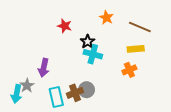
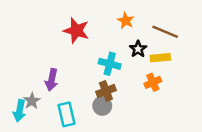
red star: (65, 26) -> (76, 30), size x1.5
black star: (88, 42) -> (138, 49), moved
brown cross: (75, 93) -> (106, 91), moved

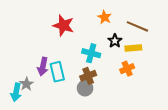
cyan rectangle: (66, 114) -> (57, 72), moved

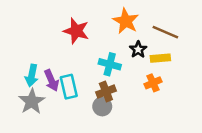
orange star: (105, 17) -> (126, 21), size x1.5
purple arrow: (43, 67) -> (52, 80), turned -36
gray star: (26, 84) -> (32, 101), size x1.5
cyan arrow: (16, 92) -> (32, 75), moved

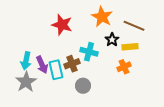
brown cross: (106, 92) -> (72, 64), moved

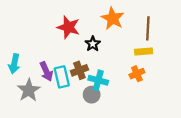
brown line: (134, 26) -> (148, 28), turned 70
black star: (112, 40) -> (93, 44), moved
cyan cross: (89, 52) -> (98, 80), moved
cyan arrow: (26, 61) -> (14, 64), moved

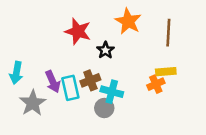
yellow rectangle: (144, 52) -> (166, 72), moved

